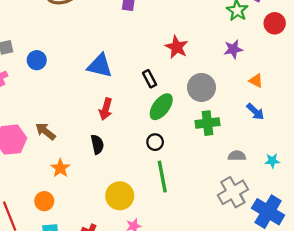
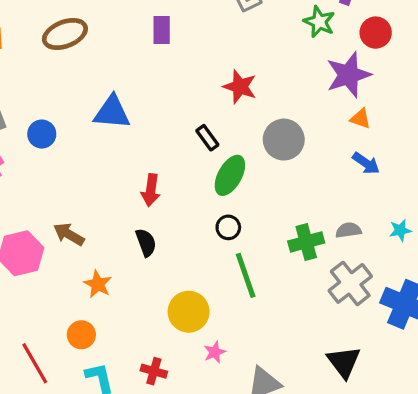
purple star: (233, 49) -> (349, 75), moved, size x1.6
blue triangle: (100, 66) -> (112, 112), moved
green cross: (208, 123) -> (306, 242), moved

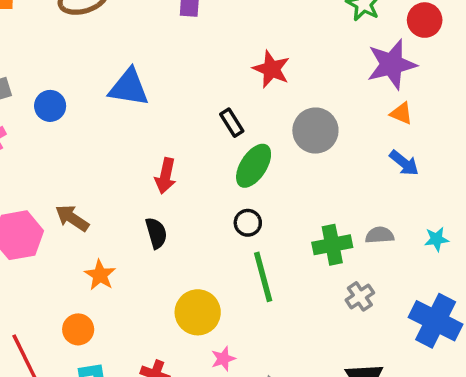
gray cross: (350, 283) -> (360, 296), moved, size x0.6

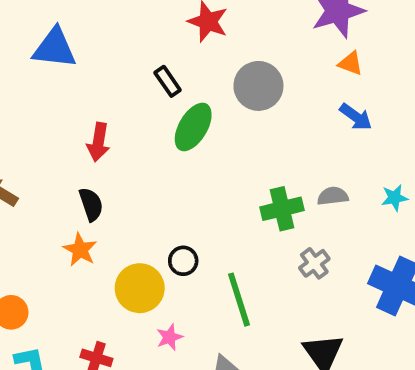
black circle: (248, 223) -> (183, 261), moved
orange star: (100, 275) -> (80, 250), moved
green line: (263, 277) -> (239, 300), moved

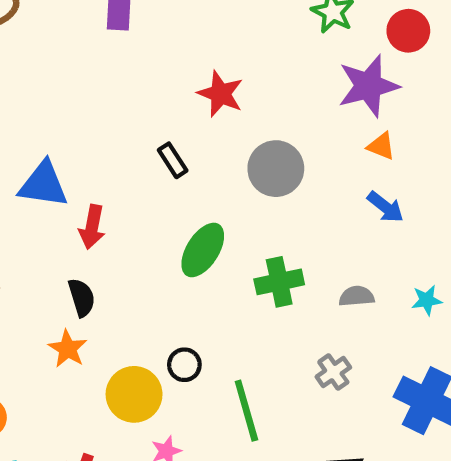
blue triangle: (55, 48) -> (43, 184), moved
green ellipse: (193, 127) -> (203, 250), moved
green cross: (282, 209) -> (279, 282), moved

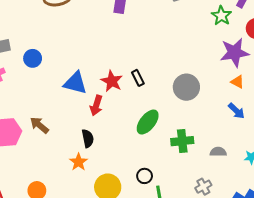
red star: (221, 94) -> (112, 81), moved
black circle: (184, 365) -> (145, 176), moved

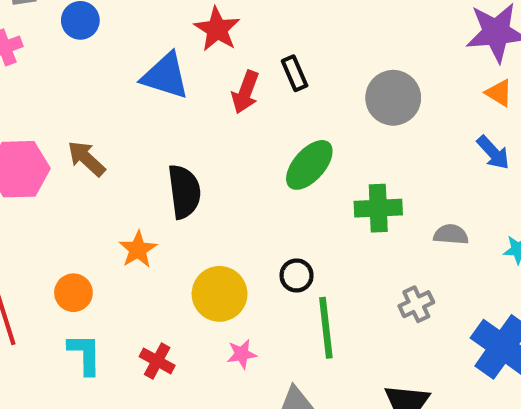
red star: (112, 81) -> (217, 29), moved
red arrow: (96, 106) -> (245, 92), moved
black semicircle: (88, 138) -> (184, 192), size x1.4
orange star: (79, 162) -> (138, 249), moved

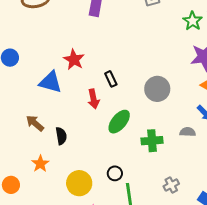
red arrow: (245, 92) -> (94, 99), moved, turned -30
brown arrow: (86, 159) -> (35, 123), moved
black semicircle: (184, 192) -> (61, 136), size x0.7
gray semicircle: (451, 234) -> (188, 132), moved

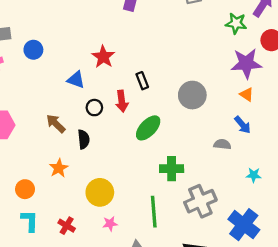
green star: (193, 21) -> (236, 23), turned -30
blue triangle: (50, 82) -> (76, 80), size x0.7
green cross: (152, 141) -> (172, 169), moved
black circle: (115, 173) -> (94, 108), moved
gray cross: (171, 185) -> (200, 201), size x1.8

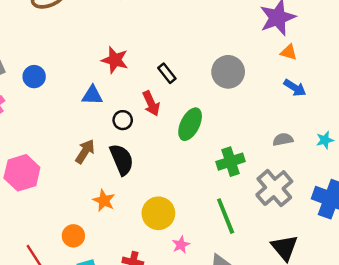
brown arrow: (56, 124) -> (85, 151), turned 95
black semicircle: (84, 139) -> (122, 159), size x1.4
gray semicircle: (222, 144) -> (283, 139), moved

